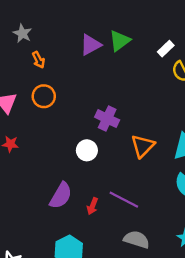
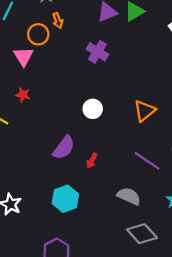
orange circle: (44, 96) -> (38, 34), moved
purple cross: (107, 119) -> (97, 52), moved
purple line: (124, 200) -> (147, 161), moved

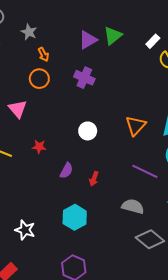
orange circle: (38, 34) -> (39, 79), moved
pink triangle: (24, 57) -> (18, 109), moved
red star: (23, 95) -> (39, 147), moved
purple semicircle: (64, 148) -> (66, 171), size x0.7

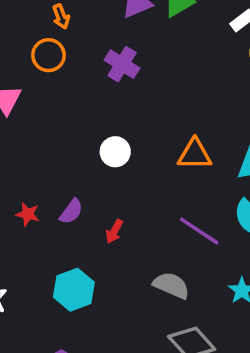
orange triangle: (136, 126) -> (195, 154), turned 40
red star: (39, 147) -> (28, 214), moved

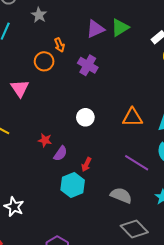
orange arrow: (61, 17) -> (59, 45), moved
red star: (28, 214) -> (45, 140), moved
cyan hexagon: (74, 290) -> (73, 185), moved

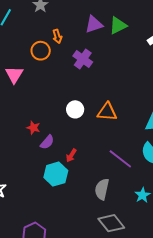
orange triangle: (132, 117) -> (107, 112), moved
gray semicircle: (121, 195) -> (102, 189), turned -105

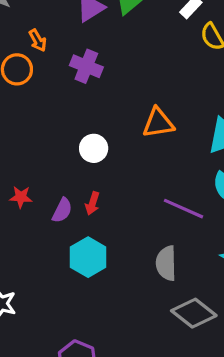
orange triangle: (107, 112) -> (158, 123), moved
red star: (33, 128) -> (21, 197), moved
red arrow: (71, 155) -> (92, 203), moved

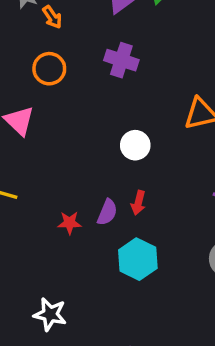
orange arrow: (38, 40) -> (52, 17), moved
red star: (21, 197) -> (70, 223), moved

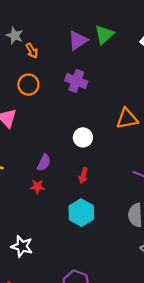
purple semicircle: (107, 212) -> (44, 163), moved

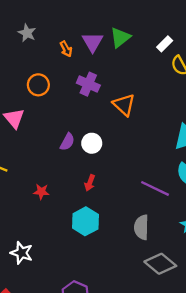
purple triangle: (78, 41) -> (93, 42), turned -30
orange arrow: (32, 51) -> (66, 49), moved
orange triangle: (127, 119) -> (124, 105), moved, turned 50
purple semicircle: (44, 163) -> (67, 142), moved

